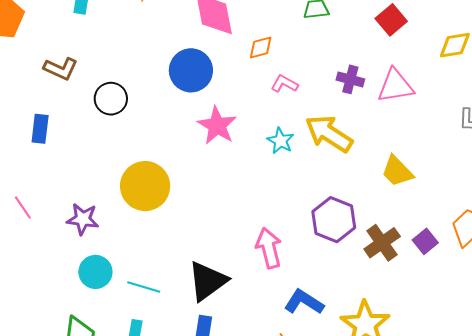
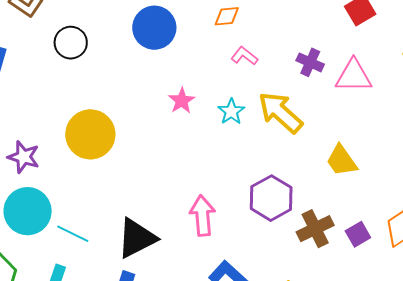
pink star: (217, 126) -> (182, 101), moved, size x0.7
cyan circle: (95, 272) -> (28, 211), size x1.4

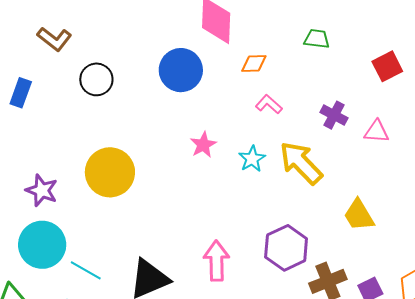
pink triangle: (354, 76) -> (377, 132), size x0.7

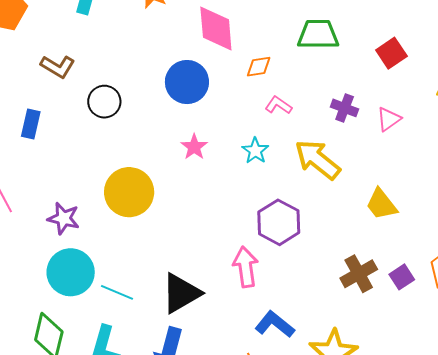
green trapezoid: (317, 39) -> (318, 34), size x1.6
pink triangle: (377, 132) -> (389, 119), turned -32
pink star: (203, 145) -> (194, 147), moved
cyan star: (252, 159) -> (255, 151), moved
purple hexagon: (286, 248) -> (279, 222), moved

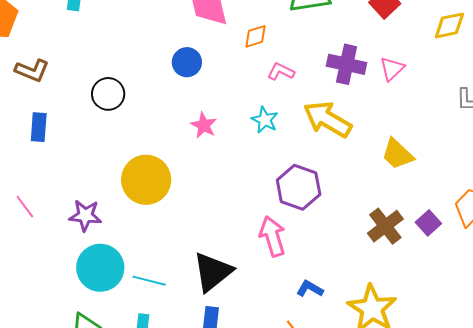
brown L-shape: (58, 66) -> (32, 70), moved
blue circle: (187, 82) -> (187, 62), size x0.7
purple cross: (345, 108) -> (347, 64), size x1.4
blue L-shape: (275, 324) -> (310, 289), size x0.7

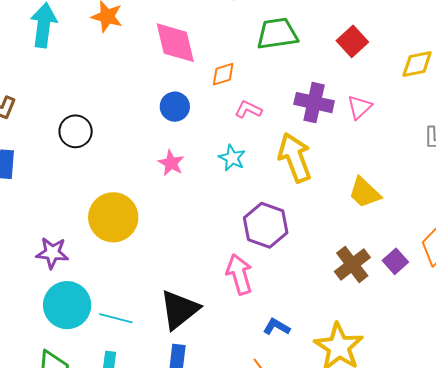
blue circle: (187, 62) -> (175, 107), moved
yellow arrow: (328, 119) -> (295, 157), turned 39

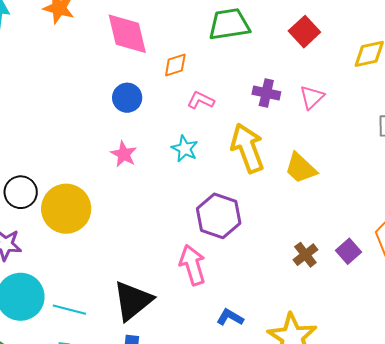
purple cross: (314, 103) -> (266, 93), size x0.7
black circle: (76, 131) -> (21, 192), moved
yellow trapezoid: (365, 192) -> (301, 168), moved
brown cross: (352, 264) -> (305, 255), size x0.7

